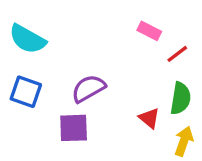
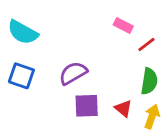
red triangle: (149, 118) -> (123, 108), moved
purple square: (74, 128) -> (87, 106), moved

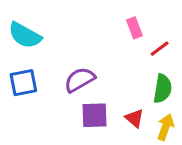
pink rectangle: (123, 26) -> (134, 28), turned 42
blue square: (21, 76) -> (23, 83), turned -30

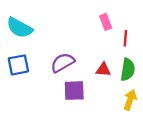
red line: (160, 49) -> (125, 38), turned -49
red triangle: (134, 118) -> (103, 70), moved, turned -35

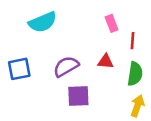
cyan semicircle: (20, 28) -> (43, 22), moved, turned -52
red triangle: (103, 70) -> (105, 62), moved

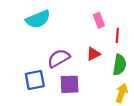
red triangle: (105, 62) -> (93, 54), turned -32
blue square: (19, 69) -> (35, 80), moved

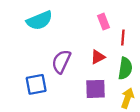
purple semicircle: (59, 58) -> (61, 62), turned -35
purple square: (70, 84) -> (95, 89), moved

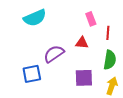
red triangle: (98, 57) -> (82, 43), moved, turned 32
purple semicircle: (61, 62) -> (54, 54), turned 30

